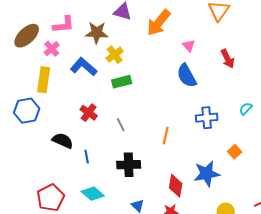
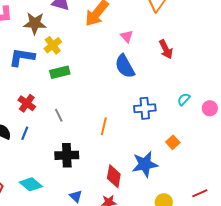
blue L-shape: (84, 67) -> (22, 57), turned -32
blue line: (87, 157) -> (25, 133), moved, turned 32

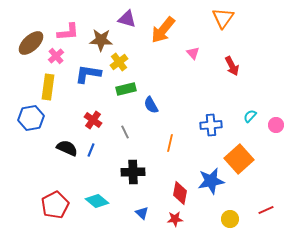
blue semicircle: (125, 66) -> (151, 105), moved, size x0.7
orange square: (173, 142) -> (239, 159), size x2.0

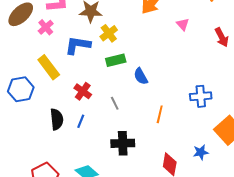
yellow rectangle: (48, 87) -> (49, 67), moved, turned -45
black semicircle: (67, 148) -> (57, 119), turned 60
blue star: (211, 181) -> (201, 152), size x0.6

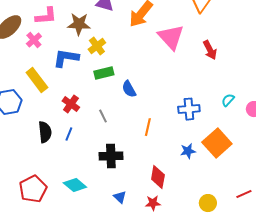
pink triangle: (183, 24) -> (171, 37), size x2.0
blue star: (201, 152) -> (188, 151), moved

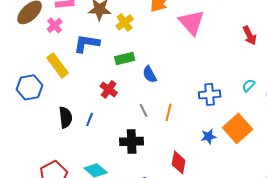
yellow cross: (97, 46) -> (125, 22), moved
red arrow: (210, 50) -> (250, 35), moved
red cross: (71, 104) -> (109, 89), moved
gray line: (103, 116) -> (144, 110), moved

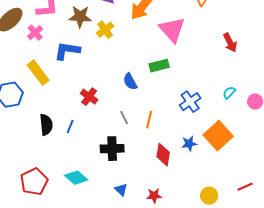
green rectangle: (125, 58) -> (159, 66), moved
blue cross: (210, 94) -> (190, 102), turned -30
red diamond: (179, 162) -> (163, 155), moved

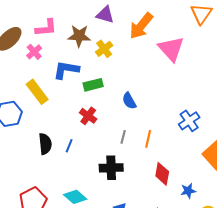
green rectangle: (159, 66) -> (93, 85), moved
gray line: (124, 118) -> (123, 137), turned 40
blue star: (189, 144) -> (188, 191), moved

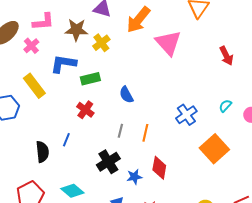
black semicircle: (45, 144) -> (42, 152), moved
black cross: (111, 168) -> (108, 162), turned -30
blue star: (188, 191) -> (134, 177), moved

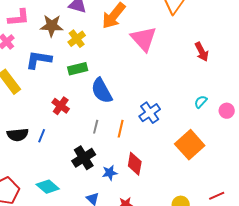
green rectangle: (90, 79) -> (78, 69), moved
blue semicircle: (126, 95) -> (102, 91), size x1.5
blue cross: (186, 115) -> (150, 113), moved
black semicircle: (42, 152) -> (18, 135), moved, turned 90

